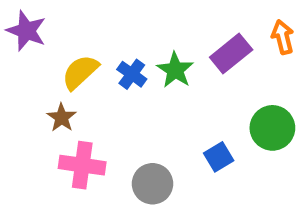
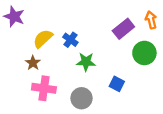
green star: (175, 70) -> (86, 62), moved, turned -30
green circle: (272, 128) -> (144, 53), moved
blue square: (219, 157) -> (117, 84), turned -32

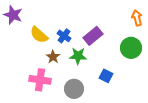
purple rectangle: (123, 29) -> (93, 36), moved
yellow semicircle: (43, 39) -> (39, 35), turned -96
brown star: (33, 63) -> (53, 57), moved

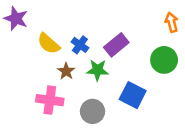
blue square: (106, 76) -> (133, 95), size x1.5

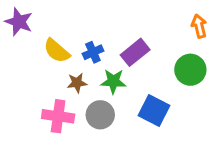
blue cross: (80, 45) -> (93, 52), turned 30
brown star: (66, 71) -> (77, 83), turned 30
gray circle: (92, 111) -> (100, 115), moved

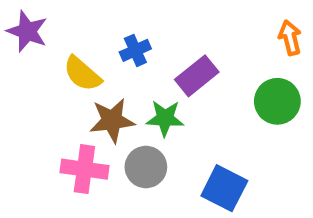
blue cross: (93, 52) -> (135, 50), moved
brown star: (77, 83) -> (112, 120), size x1.5
blue square: (154, 110) -> (224, 188), moved

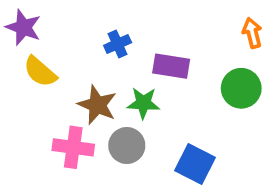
yellow semicircle: (82, 74) -> (40, 72), moved
purple rectangle: (197, 76) -> (171, 66), turned 48
brown star: (112, 120) -> (97, 105), turned 30

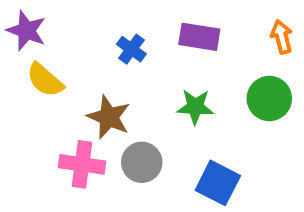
blue cross: (118, 44) -> (131, 49), turned -30
purple rectangle: (171, 66) -> (199, 37), moved
green star: (143, 103) -> (195, 107), moved

